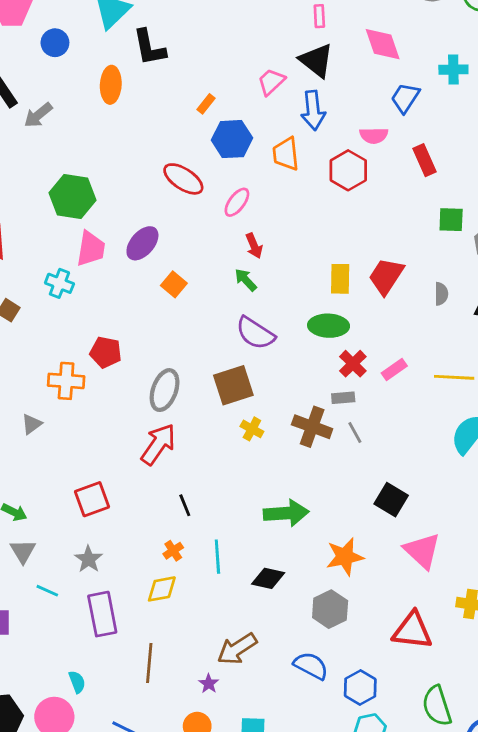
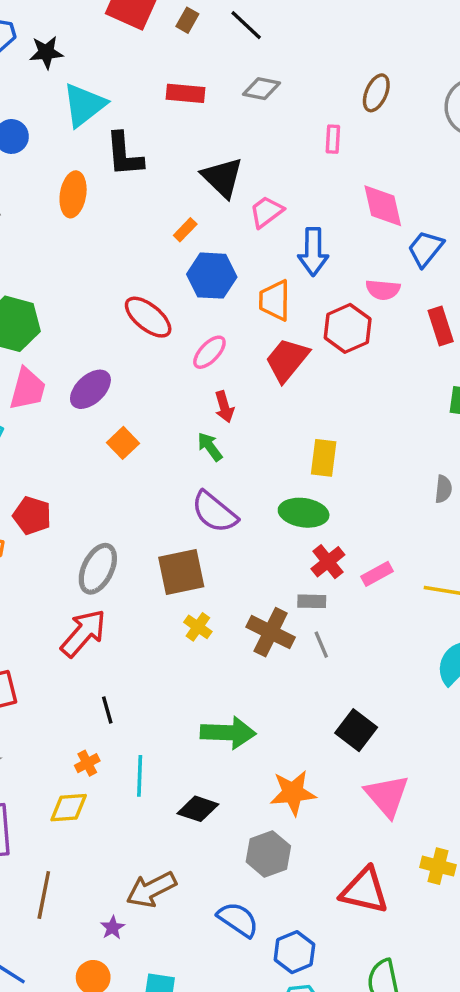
pink diamond: (383, 44) -> (383, 206), moved
black triangle: (316, 60) -> (222, 177), moved
red trapezoid: (386, 276) -> (287, 360), moved

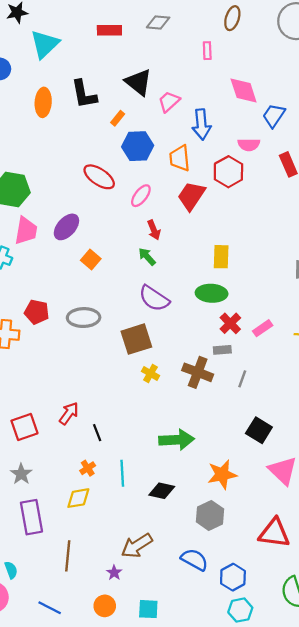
black L-shape: (124, 155) -> (84, 94), moved
gray ellipse: (98, 569) -> (84, 318), moved, turned 68
red arrow: (83, 633) -> (69, 413), moved, size x0.7
gray line: (321, 645) -> (242, 379), moved, turned 48

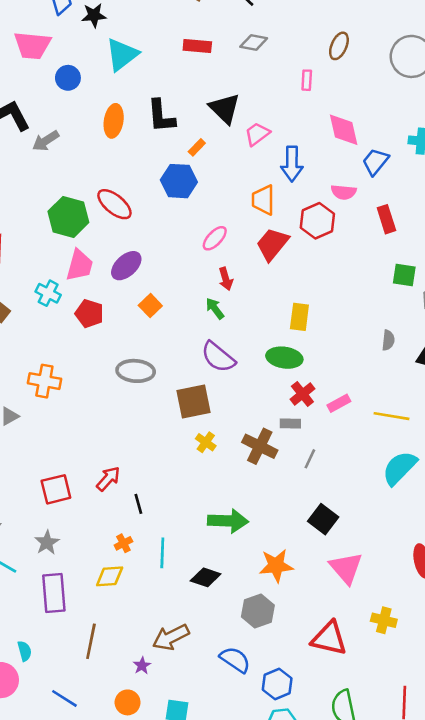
blue hexagon: (138, 146) -> (179, 181), moved
red ellipse: (99, 177) -> (114, 204), moved
red pentagon: (37, 312) -> (89, 314), moved

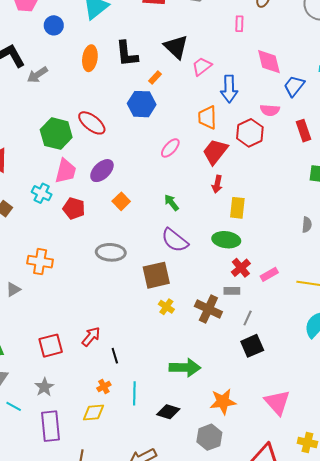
red arrow: (226, 279) -> (217, 184), moved, turned 30
black square: (323, 519) -> (252, 346), moved, turned 30

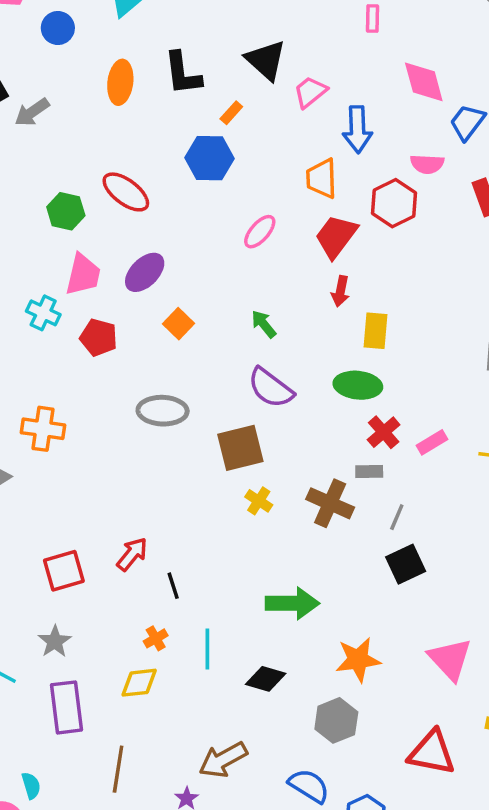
green hexagon: (56, 134) -> (66, 211), size x0.7

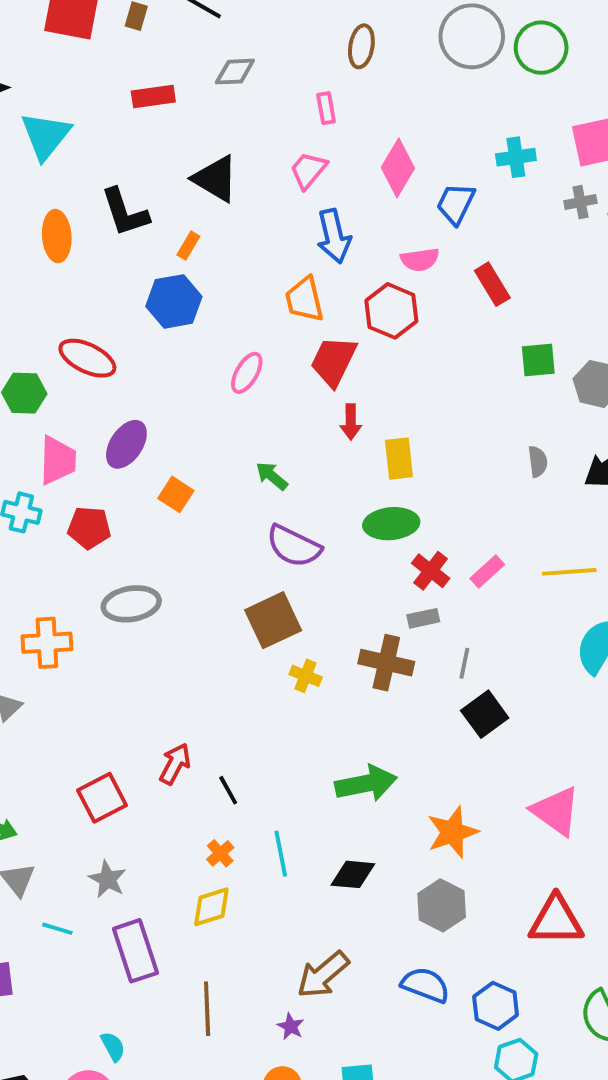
pink diamond: (424, 82) -> (398, 168), turned 57
pink trapezoid: (310, 92) -> (308, 170), moved
gray ellipse: (163, 411) -> (131, 604), moved

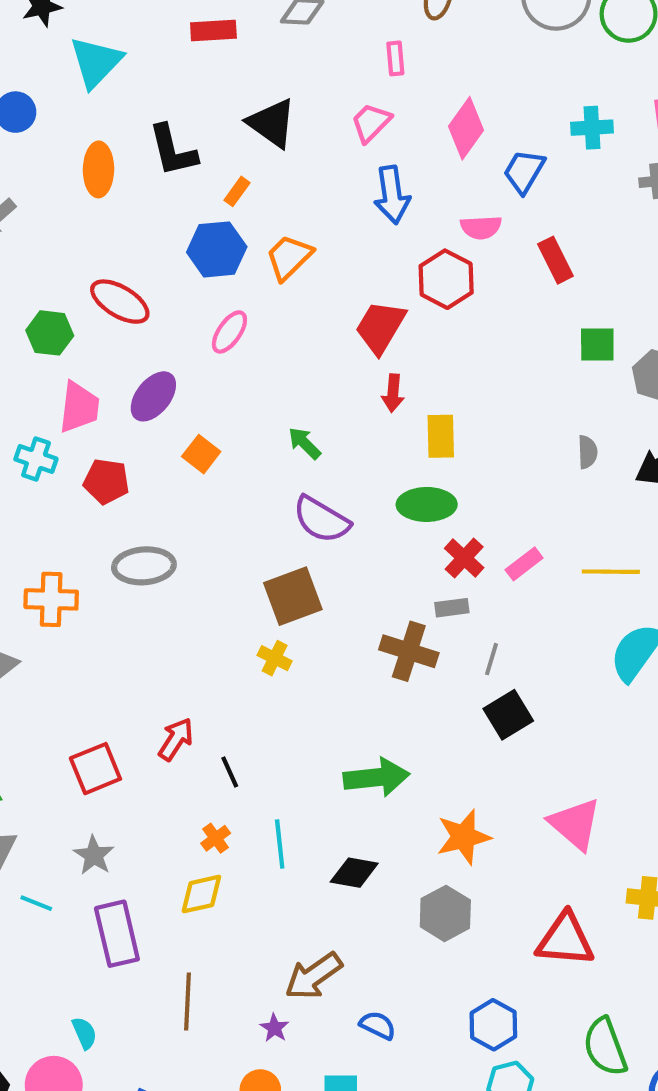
orange trapezoid: (304, 299) -> (289, 257), moved, turned 54
pink ellipse: (247, 373) -> (229, 332), moved
yellow cross: (306, 676) -> (275, 658), moved
blue semicircle: (425, 985) -> (378, 1025), moved, size x0.7

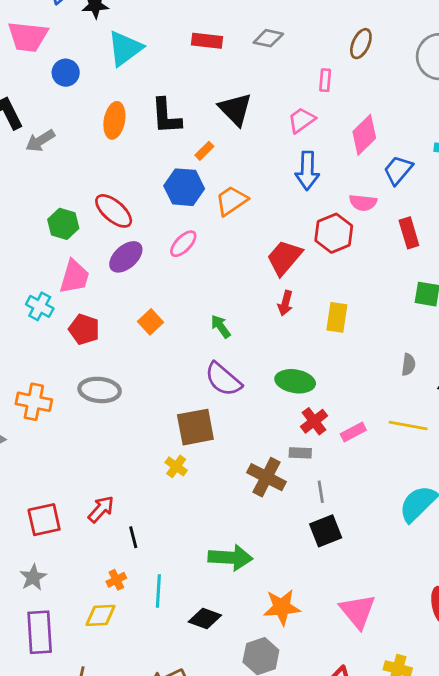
purple ellipse: (153, 396) -> (126, 257), moved
yellow rectangle: (441, 436) -> (337, 317), moved
yellow line: (611, 572) -> (408, 425), moved
gray line: (491, 659) -> (321, 492), turned -35

